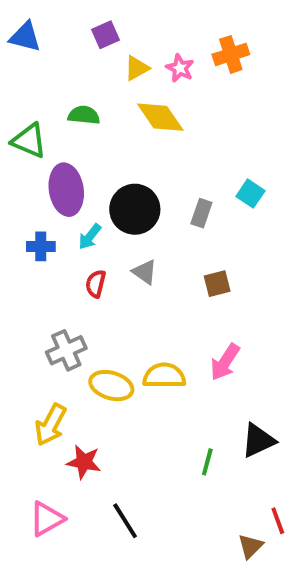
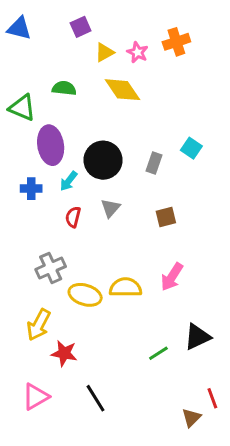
gray triangle: (145, 272) -> (111, 208), turned 36
green line: (207, 462) -> (158, 353), turned 42

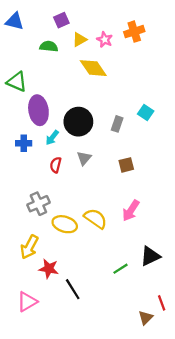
green semicircle: (64, 88) -> (49, 46), moved
yellow semicircle: (125, 287) -> (95, 219), turned 35
black line: (96, 398) -> (73, 289), moved

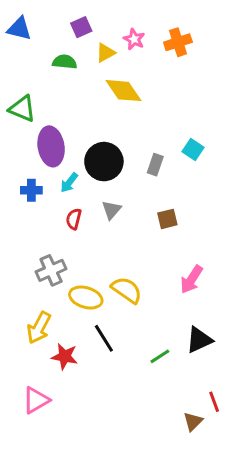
pink star: (105, 40) -> (134, 39), moved
pink arrow: (131, 211) -> (192, 279), moved
black line: (73, 289) -> (104, 338), moved

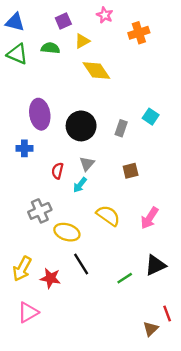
pink star: (134, 39) -> (105, 15), moved
green triangle: (22, 109) -> (17, 54), moved
cyan arrow: (69, 183) -> (80, 185), moved
yellow semicircle: (127, 290) -> (108, 216), moved
yellow arrow: (39, 328) -> (22, 269), moved

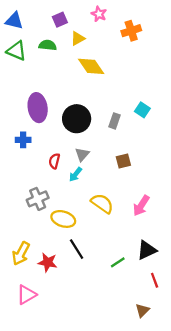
red line: (167, 314) -> (155, 280), moved

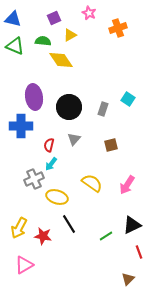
yellow diamond: (91, 66) -> (61, 60), moved
blue cross: (23, 140) -> (21, 126), size x1.6
cyan arrow: (75, 174) -> (51, 164), moved

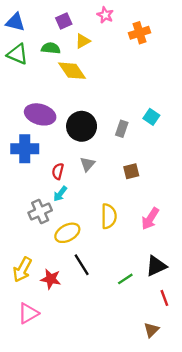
purple ellipse: (34, 97) -> (40, 114), turned -65
yellow semicircle: (92, 183) -> (109, 216), turned 55
yellow ellipse: (57, 197) -> (67, 233), turned -45

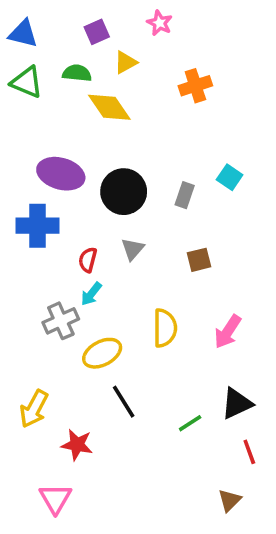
orange cross: (140, 33) -> (195, 86), moved
red star: (51, 279) -> (77, 445), moved
pink triangle: (28, 313) -> (55, 499), moved, turned -30

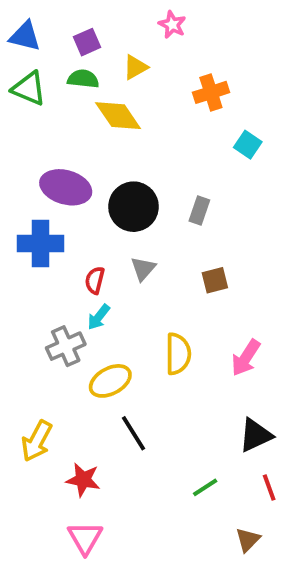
purple square: (97, 32) -> (87, 42), moved
cyan square: (230, 177) -> (248, 145), moved
green line: (190, 423) -> (205, 487), moved
pink triangle: (55, 499) -> (85, 538), moved

